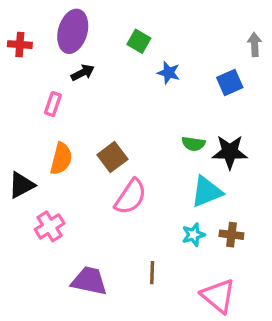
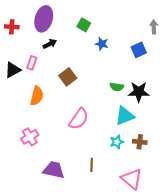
brown square: (112, 157) -> (68, 77), moved
black triangle: (21, 185) -> (13, 70), moved

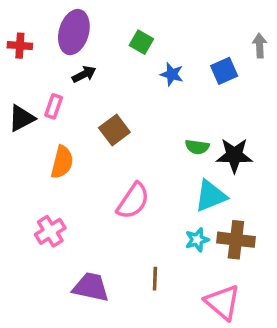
blue square: (139, 50) -> (224, 71), moved
brown cross: (140, 142) -> (236, 240), size x1.5

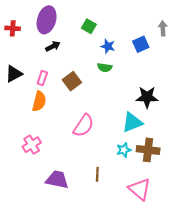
pink rectangle: (54, 106) -> (42, 78), moved
green semicircle: (197, 147) -> (105, 67), moved

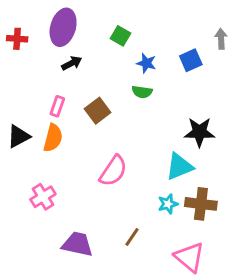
black triangle: (14, 74) -> (19, 136), moved
brown line: (97, 174) -> (132, 237), turned 32

